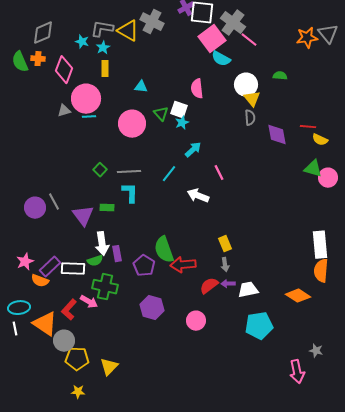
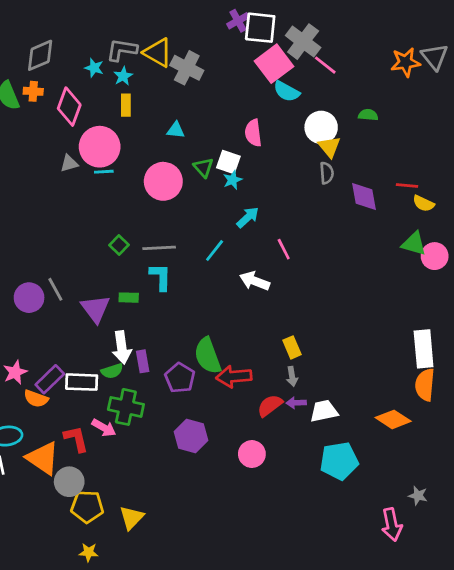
gray cross: (152, 22) -> (187, 68), moved
red L-shape: (69, 310) -> (76, 439), turned 125

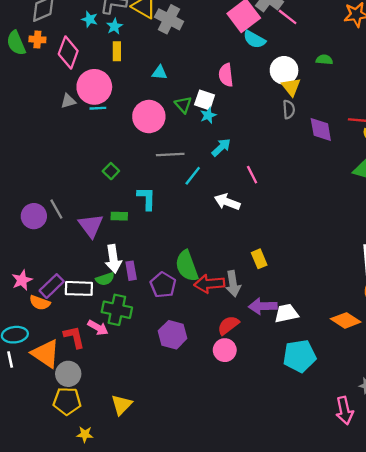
gray line: (159, 248) -> (170, 154), moved
gray arrow: (292, 376) -> (233, 284), moved, size x1.5
purple arrow: (296, 403) -> (263, 306), size x1.6
red semicircle: (270, 406) -> (228, 325), moved
yellow pentagon: (87, 507) -> (67, 401), moved

